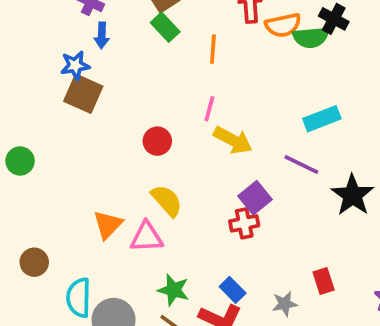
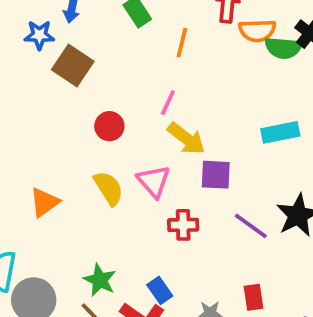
brown square: (83, 94) -> (73, 66), moved
purple line: (301, 164) -> (251, 226), moved
purple square: (255, 198) -> (216, 175), moved, turned 32
pink triangle: (147, 237) -> (154, 181), moved, turned 42

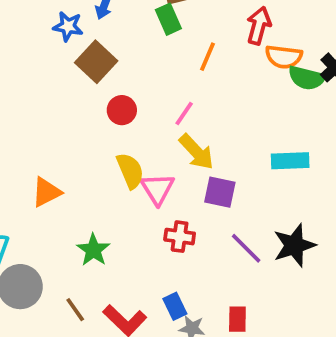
red circle: (109, 126) -> (122, 110), moved
yellow semicircle: (109, 188) -> (130, 171), moved
green star: (100, 280) -> (93, 250), moved
blue rectangle: (160, 290) -> (175, 306), moved

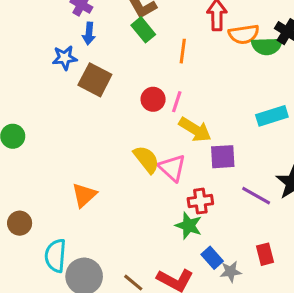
red circle: (122, 110) -> (153, 99), moved
green star: (93, 250) -> (189, 226), moved

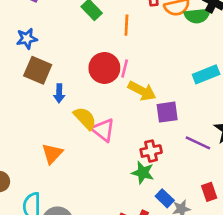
blue arrow: (89, 34) -> (59, 93), moved
brown square: (95, 80) -> (38, 70), moved
red circle: (153, 99) -> (104, 68), size x1.5
yellow semicircle: (146, 159) -> (85, 118), moved
pink triangle: (172, 168) -> (103, 130), moved

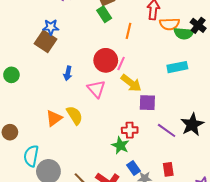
brown square: (38, 70) -> (46, 41), moved
cyan rectangle: (206, 74) -> (177, 67), moved
yellow semicircle: (85, 118) -> (75, 115), moved
pink triangle: (103, 130) -> (96, 89), moved

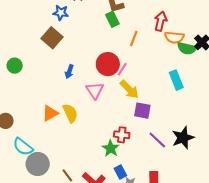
blue star: (51, 27) -> (61, 13), moved
cyan rectangle: (177, 67) -> (176, 80), turned 72
cyan semicircle: (31, 156) -> (23, 147), turned -70

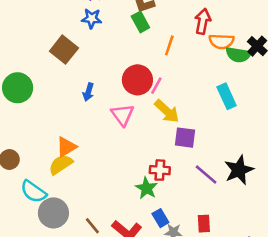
blue star: (61, 13) -> (92, 18), moved
green circle: (15, 66) -> (18, 88), size x1.5
yellow semicircle: (70, 113) -> (61, 164), moved, turned -96

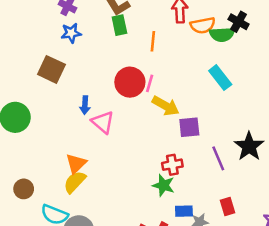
green rectangle: (140, 22) -> (119, 25), turned 30
pink triangle: (122, 115) -> (103, 122), moved
purple line: (206, 175) -> (218, 158), turned 40
blue rectangle: (160, 218) -> (184, 211), turned -48

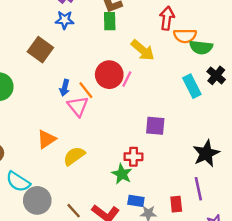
black cross: (239, 22) -> (216, 75), moved
orange line: (153, 41) -> (86, 90), moved, turned -54
yellow arrow: (166, 106) -> (143, 50), moved
purple line: (218, 158) -> (198, 189), moved
yellow semicircle: (75, 182) -> (74, 156), moved

